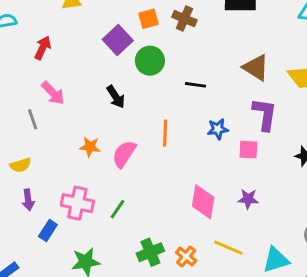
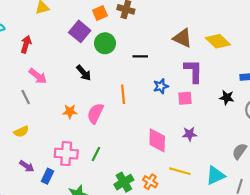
purple arrow: (28, 200) -> (27, 166), moved, turned -40

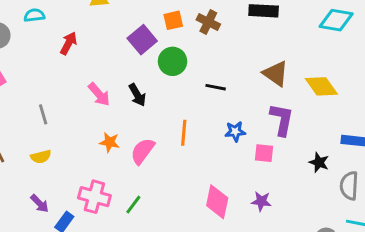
pink arrow: (38, 76) -> (99, 94), moved
gray line: (26, 97) -> (43, 114), moved

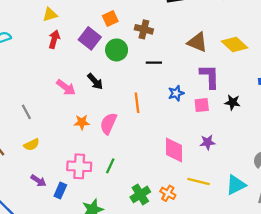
brown cross: (208, 22) -> (144, 29), moved
red arrow: (69, 43) -> (54, 39), moved
black star: (319, 162) -> (232, 102), moved

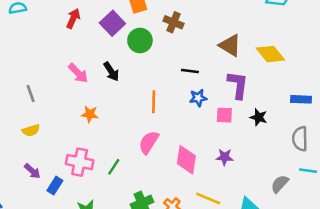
black line: (154, 63) -> (190, 71), moved
pink semicircle: (108, 124) -> (149, 142), moved

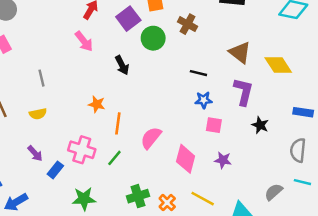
pink arrow: (78, 73) -> (84, 41), moved
orange line: (154, 102) -> (118, 123), moved
pink square: (224, 115) -> (214, 125), moved

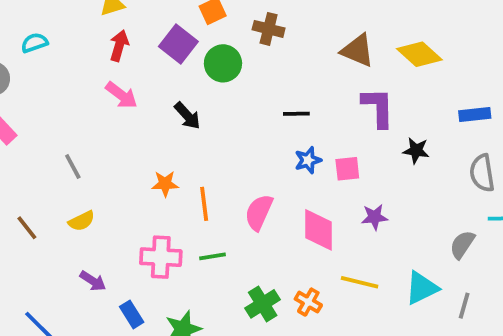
black line: (198, 73) -> (296, 114), moved
blue star: (204, 100) -> (308, 160), moved
green line: (114, 158) -> (213, 256), turned 56
blue rectangle: (55, 170) -> (132, 314), moved, turned -56

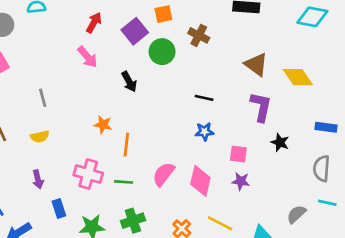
pink square: (347, 169) -> (238, 154), moved
pink semicircle: (259, 212) -> (164, 174), moved
purple arrow: (93, 281) -> (38, 179), turned 30
green cross: (263, 304) -> (133, 221), moved

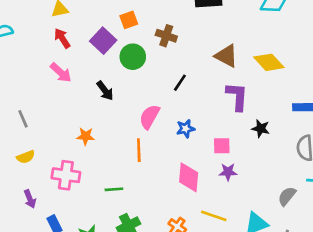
red arrow: (94, 23) -> (62, 38), turned -54
black line: (204, 98) -> (180, 83), moved, turned -60
orange line: (126, 145) -> (139, 150), moved
pink cross: (88, 174) -> (66, 175), moved
pink semicircle: (164, 174) -> (149, 117), moved

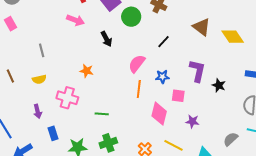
pink arrow: (61, 73) -> (75, 20), turned -30
purple L-shape: (237, 96) -> (197, 71), moved
pink square: (222, 146) -> (178, 96), moved
orange line: (139, 150) -> (139, 89), moved
purple star: (228, 172) -> (192, 122), moved

